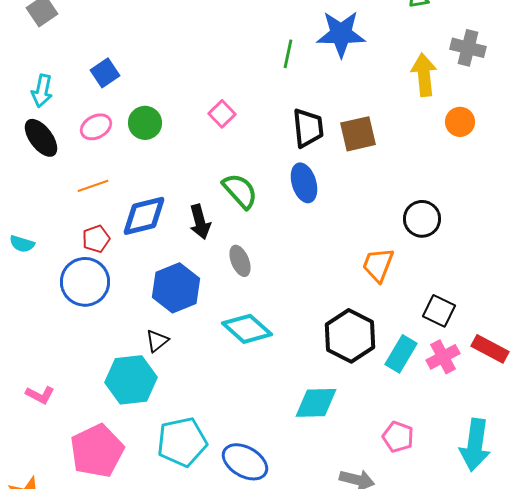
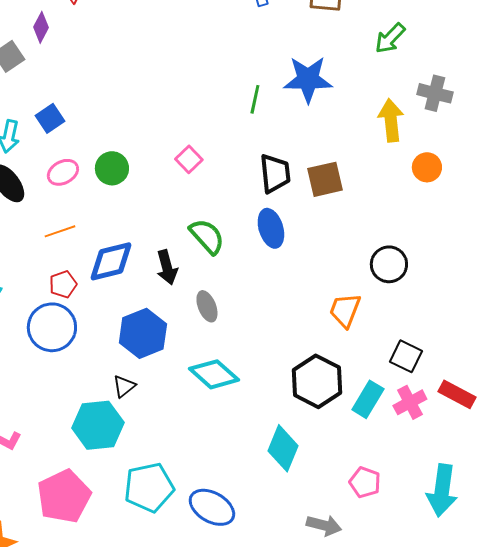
blue square: (105, 73) -> (50, 118), moved
cyan diamond: (316, 403) -> (283, 448), turned -66

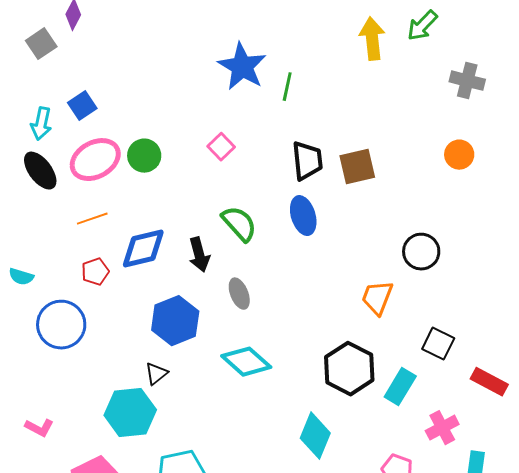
blue star: (308, 79) -> (242, 67), moved, turned 30
yellow arrow: (391, 120) -> (372, 39), moved
pink ellipse: (63, 172) -> (95, 160), size x1.6
blue circle: (52, 327) -> (61, 325), moved
pink cross: (410, 402) -> (442, 428), moved

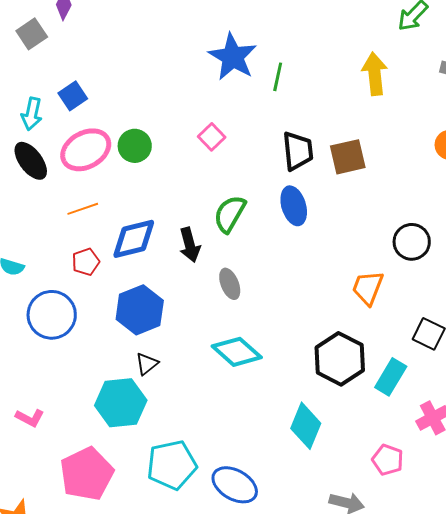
yellow arrow: (372, 39) -> (375, 74), moved
green semicircle: (239, 224) -> (230, 214), turned -108
blue hexagon: (175, 321) -> (140, 310), moved

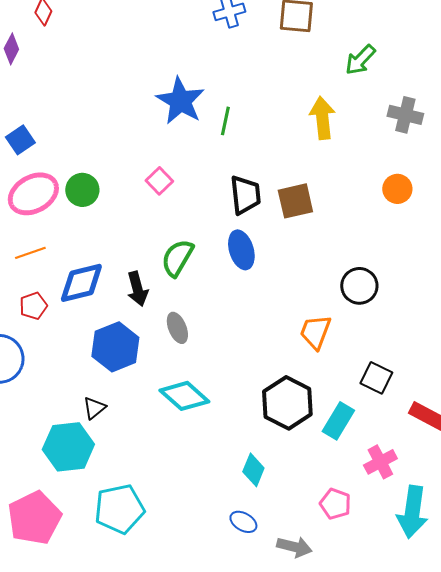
blue hexagon: (140, 310) -> (115, 347), moved
cyan diamond: (306, 426) -> (253, 470), size x0.7
blue ellipse: (235, 485) -> (243, 522), moved, size x0.6

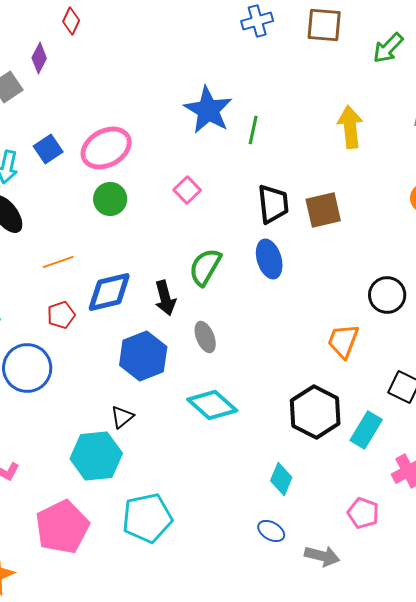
green arrow: (360, 60) -> (388, 48), moved
pink ellipse: (33, 194) -> (106, 148), moved

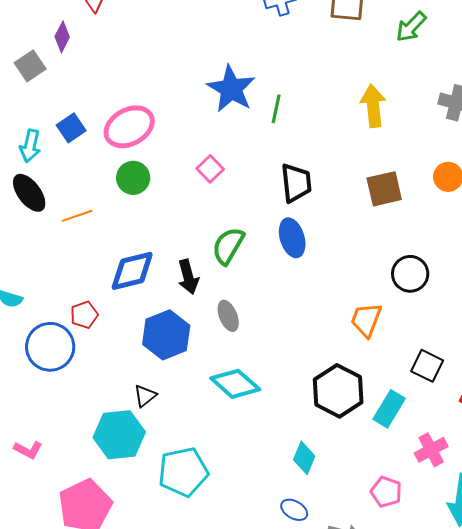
brown square: (323, 210) -> (384, 189), moved
orange line: (58, 262) -> (77, 216), moved
red pentagon: (61, 315) -> (84, 315), moved
cyan pentagon: (147, 518) -> (183, 472), moved

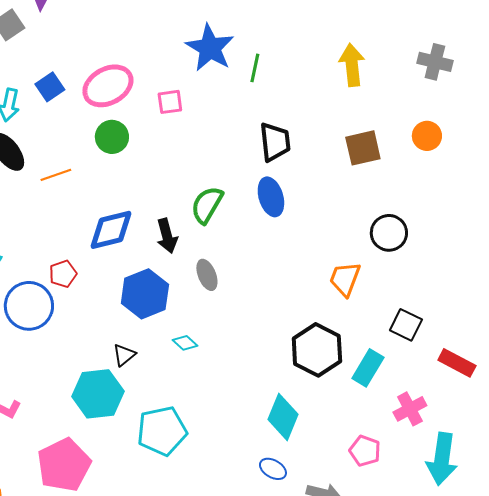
pink square: (210, 169) -> (170, 102), moved, turned 36
cyan diamond: (235, 384) -> (185, 343), moved, size x0.5
cyan diamond: (304, 458) -> (283, 417), size x1.4

